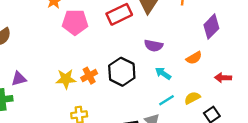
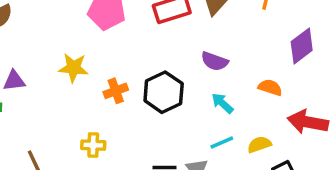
orange semicircle: (194, 58) -> (270, 87), turned -140
red arrow: (223, 78) -> (308, 122), size x1.6
yellow star: (66, 79) -> (74, 68), moved

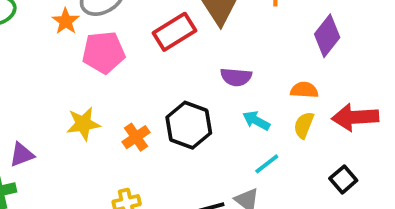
yellow semicircle: (259, 145) -> (304, 125), moved, turned -35

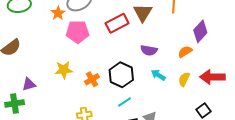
orange semicircle: (304, 90) -> (185, 52), moved, turned -40
cyan line: (267, 164) -> (124, 102), moved

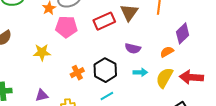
yellow star: (64, 70) -> (42, 52), moved
cyan arrow: (158, 75) -> (140, 72), turned 144
yellow semicircle: (184, 79) -> (164, 78), size x1.5
purple triangle: (29, 84) -> (42, 95), moved

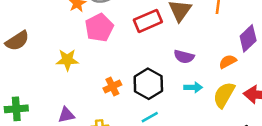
pink pentagon: (66, 27) -> (99, 28), turned -30

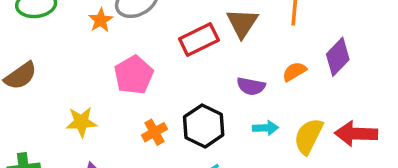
pink pentagon: (99, 28) -> (134, 75), moved
yellow star: (67, 60) -> (81, 122), moved
orange semicircle: (228, 62) -> (294, 72), moved

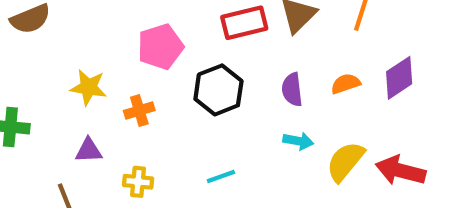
purple semicircle: (251, 86) -> (292, 90), turned 60
black hexagon: (204, 126) -> (218, 90), moved
orange cross: (154, 132) -> (139, 110), moved

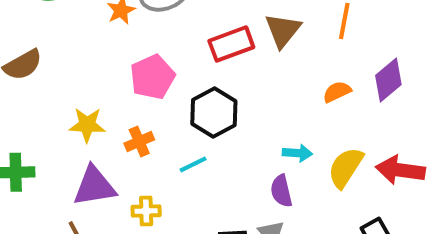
purple semicircle: (292, 90) -> (281, 191), moved
purple triangle: (89, 150) -> (94, 186), size x1.6
cyan line: (221, 177) -> (193, 164), moved

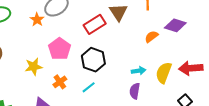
purple diamond: (388, 80) -> (175, 25), turned 70
yellow star: (87, 125) -> (34, 67), moved
purple semicircle: (281, 191) -> (135, 91), turned 35

